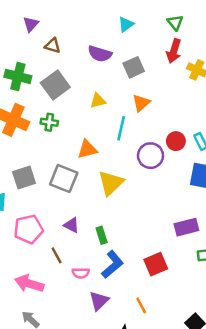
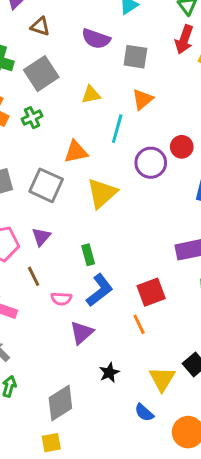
gray square: (134, 67) -> (135, 57), turned 30
green cross: (49, 122) -> (32, 118), turned -35
purple triangle: (72, 225) -> (41, 237), moved, turned 42
orange line: (141, 305) -> (139, 324), moved

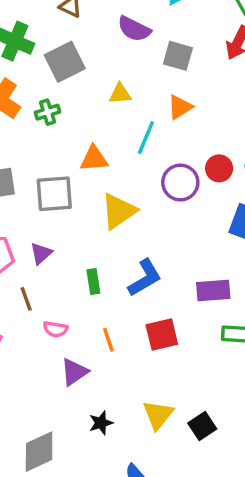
gray square: (46, 185) -> (54, 194), turned -36
blue L-shape: (100, 290) -> (145, 278), moved
orange line: (139, 324) -> (108, 340), moved
yellow triangle: (162, 379) -> (158, 415), moved

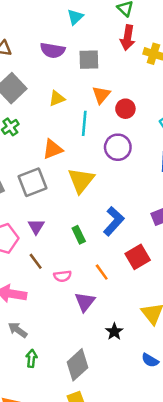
red circle: (219, 168) -> (125, 109), moved

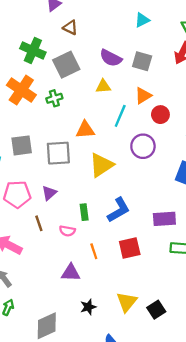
purple semicircle: (53, 50) -> (111, 58), moved
pink semicircle: (63, 276) -> (67, 231), moved
purple triangle: (85, 302) -> (71, 273), turned 36

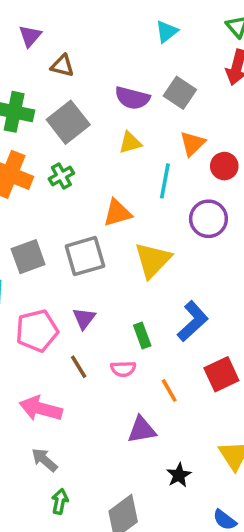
gray square: (142, 61) -> (180, 93), turned 30

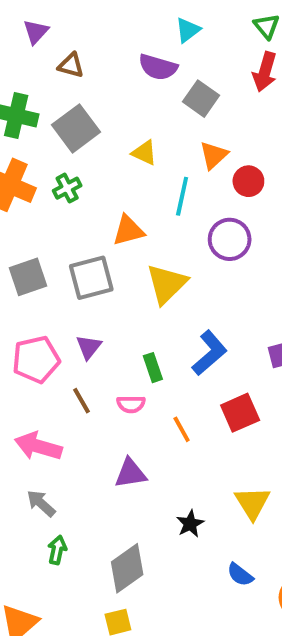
purple semicircle: (132, 98) -> (158, 67), moved
yellow triangle: (130, 143) -> (144, 153), turned 40
purple triangle: (142, 430) -> (130, 473), moved

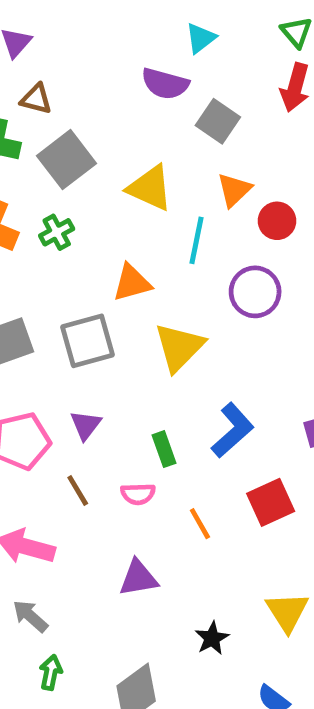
brown triangle: (71, 65) -> (36, 99), moved
yellow triangle: (144, 153) -> (150, 188), size x1.5

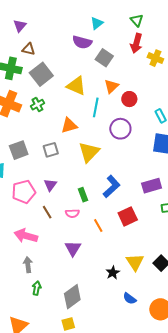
gray square: (88, 341) -> (51, 150), size x0.7
purple triangle: (138, 578) -> (73, 248), turned -48
gray arrow: (30, 616) -> (28, 265), turned 42
black star: (212, 638) -> (113, 273), moved

